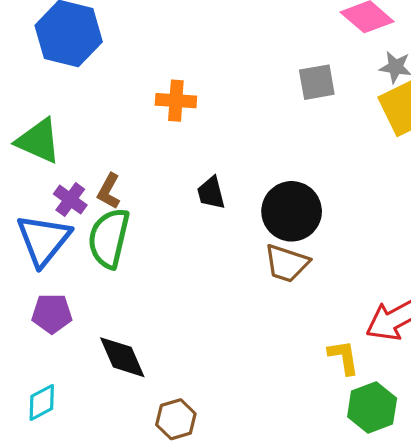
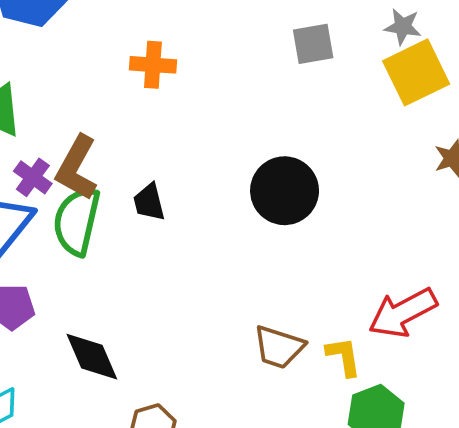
brown L-shape: (109, 191) -> (77, 168), size x1.6
black trapezoid: (211, 193) -> (149, 202), moved
brown trapezoid: (287, 263) -> (279, 347), moved

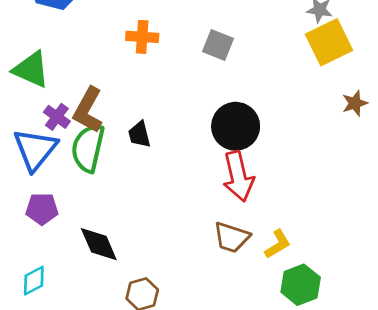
gray square: (313, 44) -> (218, 45), moved, turned 32
red arrow: (403, 313) -> (238, 176), moved, turned -75
yellow L-shape: (344, 357) -> (278, 244), turned 68

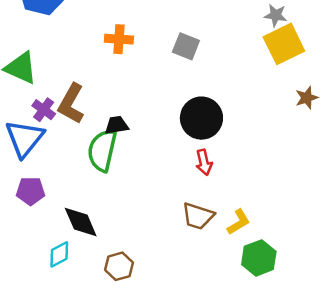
black trapezoid: (139, 134) -> (117, 125), turned 95
green semicircle: (88, 148) -> (102, 150), moved
red arrow: (238, 176) -> (204, 162), size x0.6
cyan diamond: (34, 281) -> (59, 254), moved

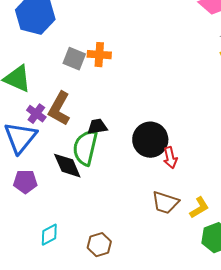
gray square: (186, 46) -> (74, 59), moved
black circle: (201, 118) -> (150, 140), moved
black diamond: (81, 222) -> (67, 166), moved

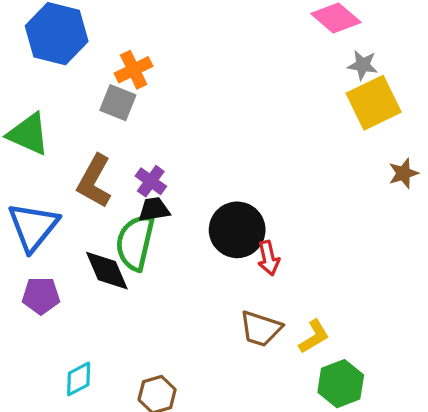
orange cross: (99, 55) -> (134, 70), moved, turned -30
purple cross: (36, 114) -> (151, 181), moved

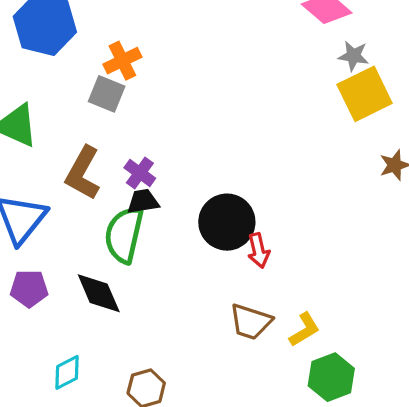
black diamond: (107, 271) -> (99, 293), moved

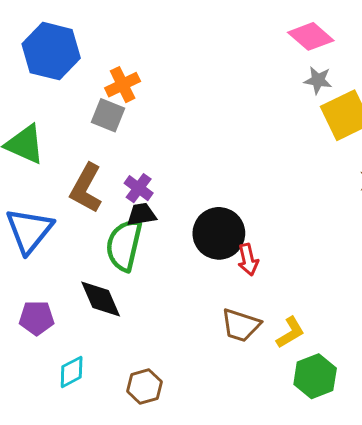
gray star: (353, 56) -> (318, 80), moved
purple pentagon: (29, 289) -> (37, 318), moved

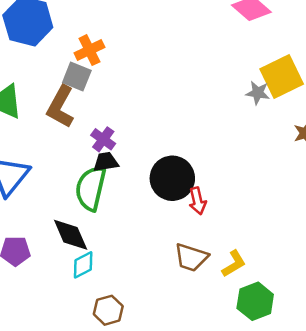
gray star: (318, 80) -> (258, 93), moved
brown L-shape: (86, 188) -> (61, 107), moved
cyan diamond: (72, 372) -> (83, 265), moved

